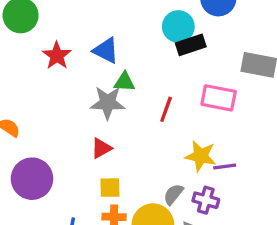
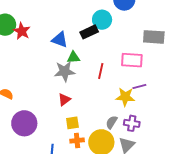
black rectangle: (191, 45) -> (89, 32), moved
red star: (57, 56) -> (22, 31), moved
purple line: (225, 166) -> (139, 86), moved

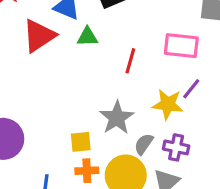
gray star: (65, 71) -> (117, 118), moved, turned -30
purple line: (139, 86) -> (191, 89), turned -40
red triangle: (64, 99) -> (39, 36), moved, size x1.6

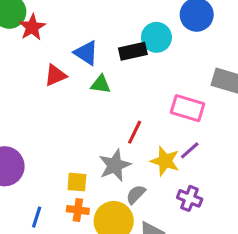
red triangle: (39, 36) -> (55, 75), size x0.7
red line: (130, 61) -> (135, 132), moved
purple cross: (176, 147) -> (190, 198), moved

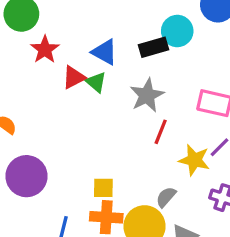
red star: (32, 27) -> (45, 49), moved
green triangle: (101, 84) -> (96, 82), moved, turned 35
gray star: (115, 165) -> (147, 95), moved
orange cross: (78, 210) -> (106, 217), size x1.4

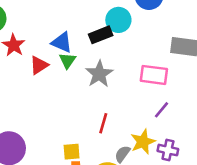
green triangle: (96, 82) -> (68, 61), moved, turned 30
red line: (161, 132) -> (103, 123), moved
yellow star: (194, 160) -> (143, 142), moved, turned -30

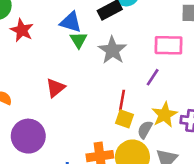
red triangle: (39, 65) -> (55, 88), moved
purple line: (161, 110) -> (153, 77), moved
yellow square: (72, 152) -> (125, 119), moved, turned 30

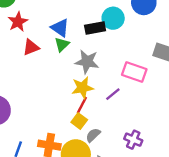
gray star: (112, 50) -> (87, 62), turned 30
red triangle: (55, 88) -> (31, 47), moved
yellow star: (165, 115) -> (83, 88), moved

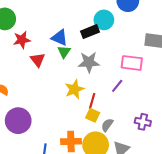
red star: (18, 22) -> (22, 40), turned 30
red triangle: (31, 47) -> (38, 60), turned -35
yellow star: (83, 88) -> (74, 89), moved

